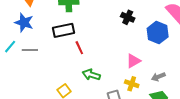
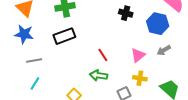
cyan line: (10, 47) -> (35, 83), moved
red line: (79, 48) -> (103, 55), moved
gray arrow: (158, 77) -> (164, 50), moved

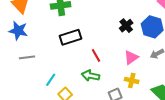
black cross: (126, 13) -> (126, 26), moved, turned 32
black rectangle: (64, 36) -> (70, 37), moved
cyan line: (35, 83) -> (51, 80), moved

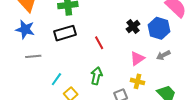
black rectangle: (70, 37) -> (65, 33), moved
red line: (96, 55) -> (99, 43), moved
green arrow: (91, 76) -> (96, 76), turned 90

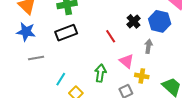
red line: (99, 43) -> (111, 36), moved
gray arrow: (163, 55) -> (148, 46), moved, turned 128
pink triangle: (137, 58) -> (127, 61), moved, turned -42

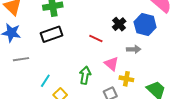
red line: (111, 36) -> (96, 39), turned -32
gray arrow: (148, 46) -> (134, 49), turned 80

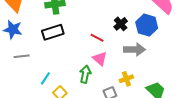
gray arrow: (134, 49) -> (134, 49), size x1.5
pink triangle: (111, 64) -> (100, 59), moved
yellow cross: (126, 79) -> (126, 79), turned -32

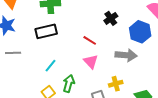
black cross: (121, 24) -> (111, 18), moved
green arrow: (85, 74) -> (69, 83), moved
cyan line: (45, 78) -> (50, 66), moved

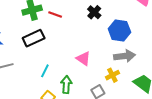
blue hexagon: (140, 32) -> (119, 30), moved
red line: (90, 40) -> (55, 14), moved
gray arrow: (126, 55) -> (125, 56), moved

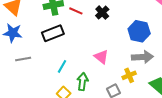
black cross: (94, 12) -> (102, 13), moved

